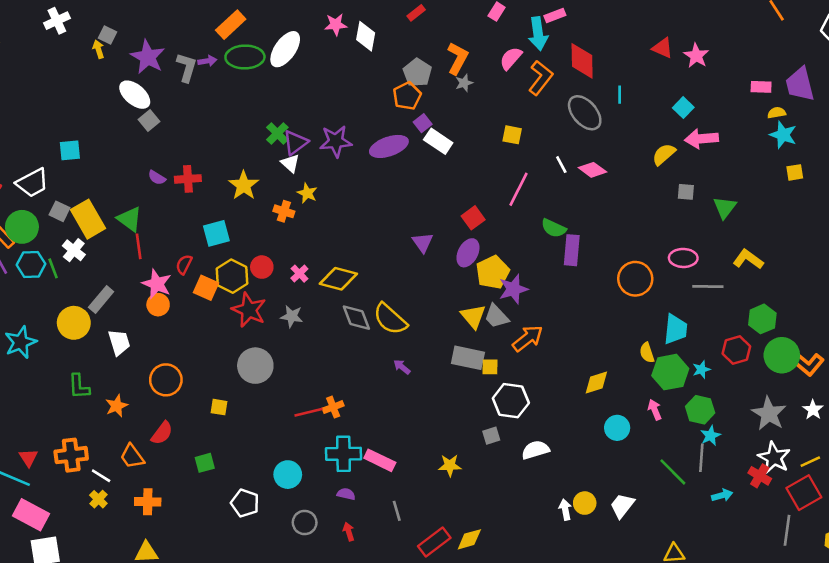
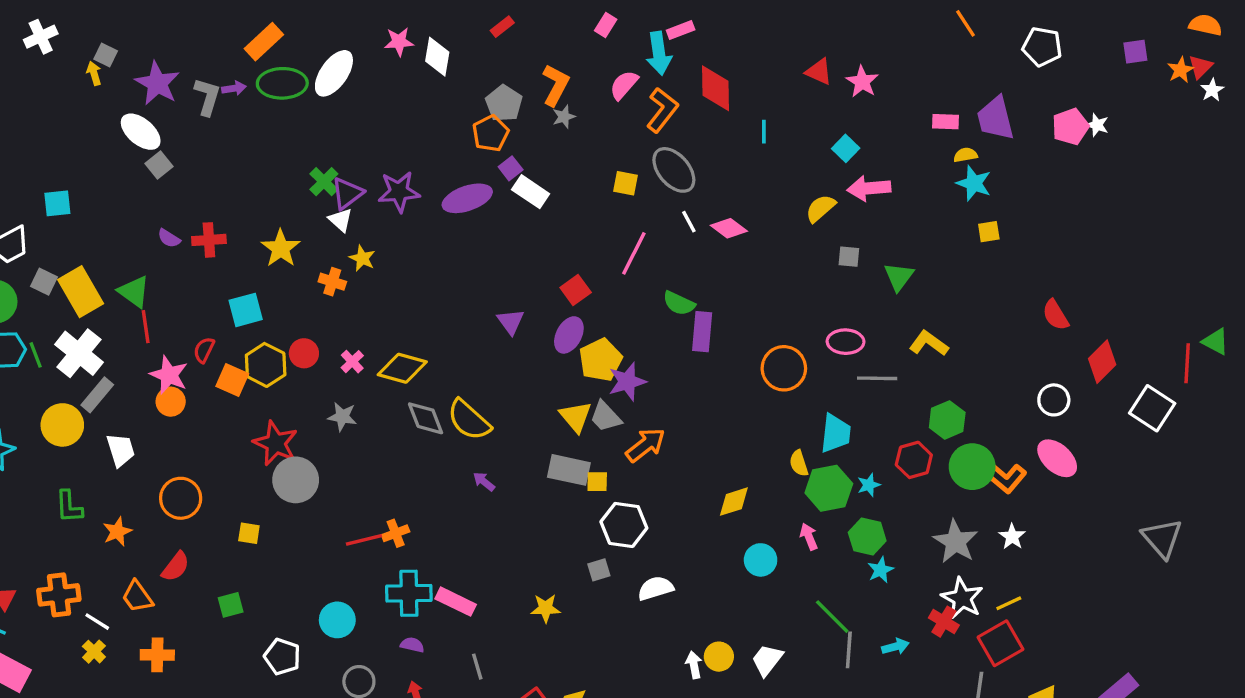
gray ellipse: (585, 113) -> (674, 170), moved
white cross: (74, 250) -> (79, 353), moved, size x1.6
red star: (249, 310) -> (276, 443), moved
gray line: (701, 458) -> (849, 650), moved

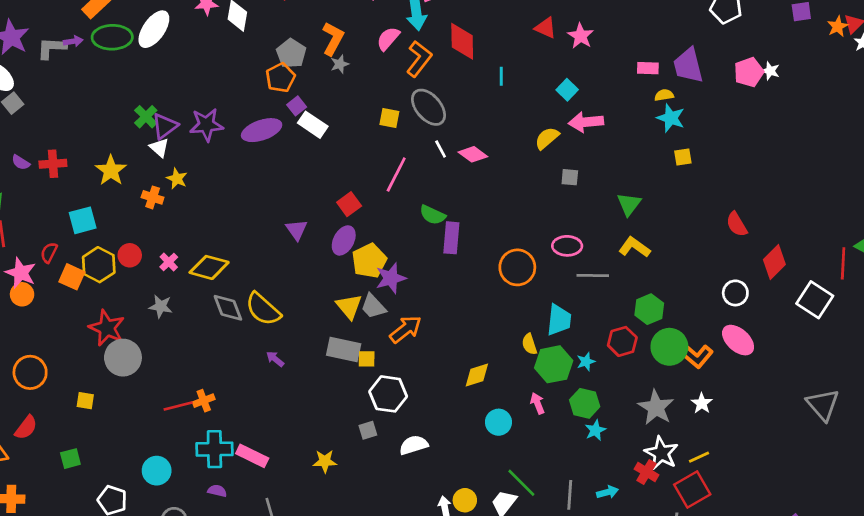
gray L-shape: (207, 97) -> (52, 48), turned -104
green triangle: (899, 277) -> (629, 204), moved
green line: (832, 617) -> (521, 483), moved

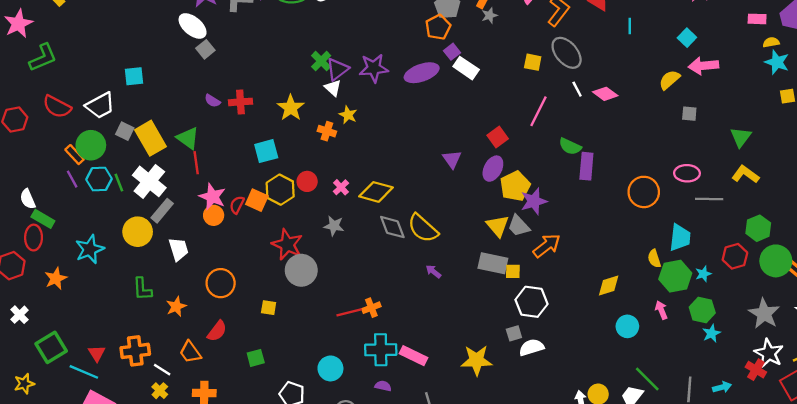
red semicircle: (49, 253) -> (237, 205), moved
white semicircle: (414, 445) -> (532, 347), moved
yellow star: (325, 461) -> (477, 360), size x1.5

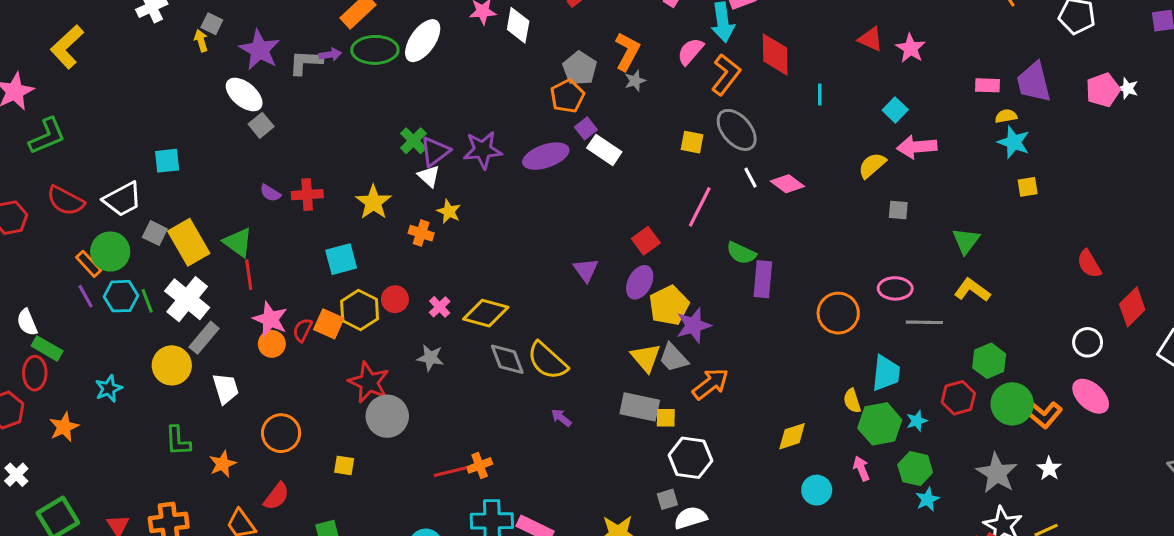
cyan star: (90, 249) -> (109, 389), size x0.7

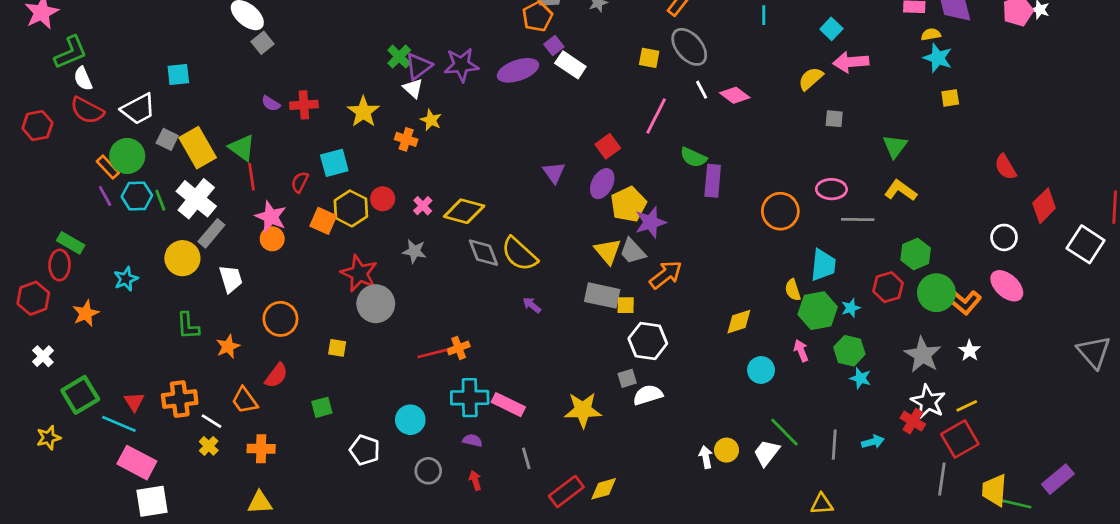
white semicircle: (27, 322) -> (83, 79), moved
red semicircle: (303, 330) -> (300, 182), moved
cyan star: (928, 499) -> (860, 378), turned -30

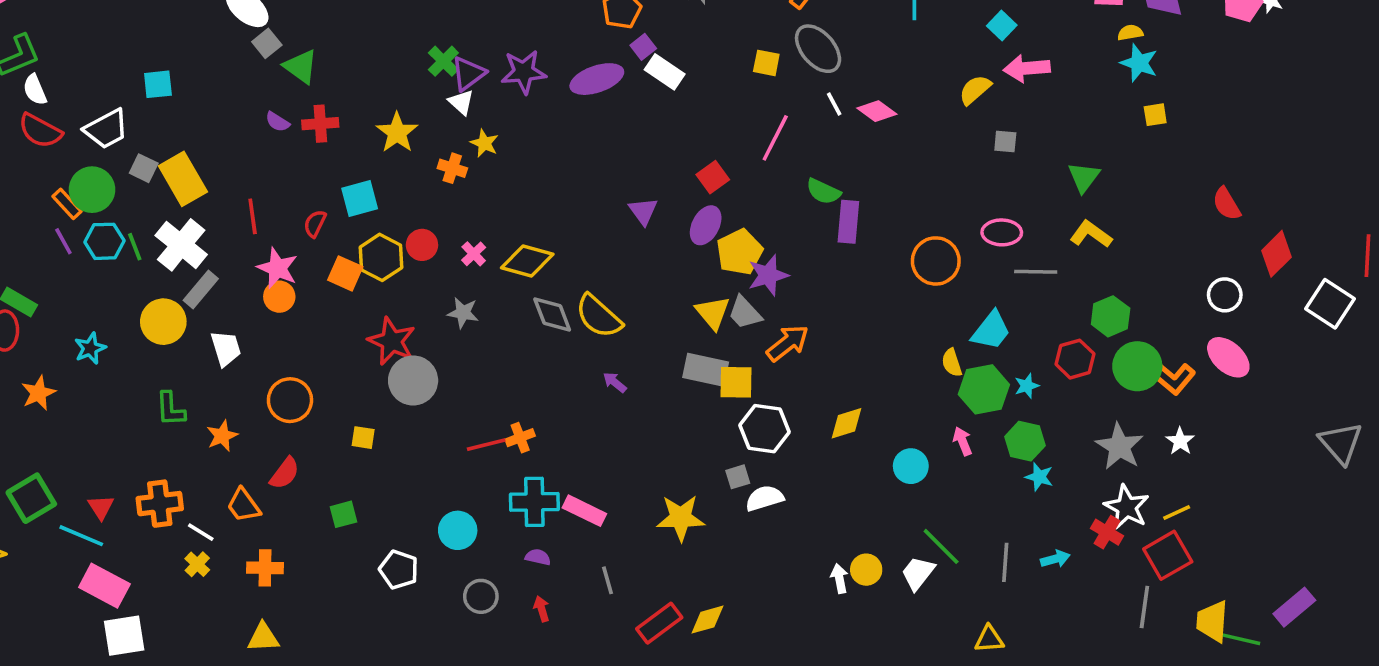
green triangle: (242, 148) -> (301, 67), moved
cyan trapezoid: (823, 265) -> (991, 331), turned 32
yellow square: (626, 305) -> (736, 382), size x1.5
yellow diamond: (739, 322) -> (847, 423), moved

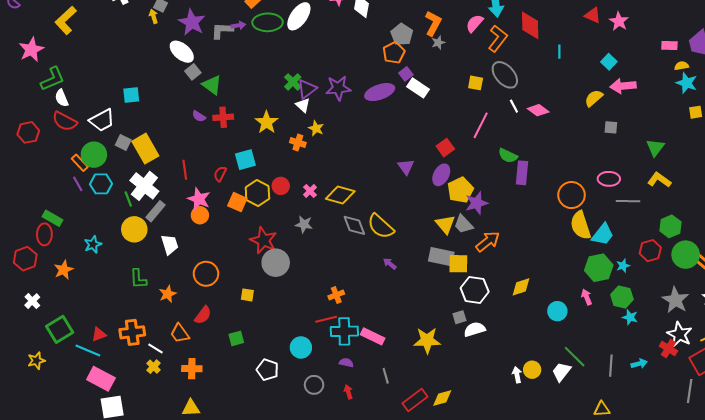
green line: (135, 247) -> (128, 199), moved
yellow semicircle: (952, 363) -> (581, 225), moved, size x1.8
red line: (486, 445) -> (326, 319), moved
red triangle: (101, 507) -> (99, 334), turned 42

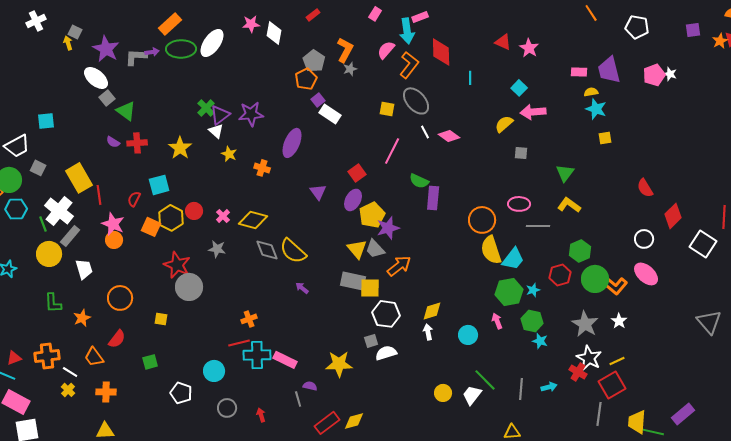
purple ellipse: (380, 92) -> (292, 143), moved, turned -48
orange cross: (298, 143) -> (262, 168), moved
yellow rectangle: (145, 149) -> (79, 178), moved
purple semicircle: (346, 363) -> (310, 386), moved
white arrow: (517, 375) -> (428, 332), moved

